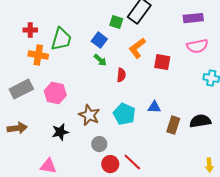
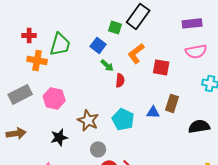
green arrow: (100, 60) -> (107, 65), moved
brown rectangle: (173, 125) -> (172, 103), moved

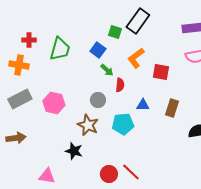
orange cross: (37, 60) -> (19, 65), moved
blue triangle: (153, 112) -> (143, 105), moved
cyan pentagon: (123, 119) -> (123, 124), turned -30
black star: (59, 137) -> (74, 151), moved, turned 30
gray circle: (98, 149) -> (98, 100), moved

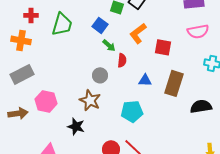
pink hexagon: (54, 103) -> (46, 101), moved
brown rectangle: (172, 108) -> (174, 83), size x1.4
cyan pentagon: (123, 124) -> (132, 111), moved

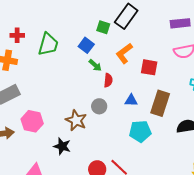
gray circle: (100, 75) -> (99, 106), moved
cyan pentagon: (132, 111) -> (140, 131), moved

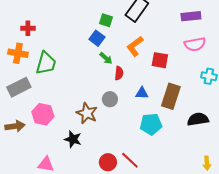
green square: (103, 27) -> (106, 20), moved
green trapezoid: (48, 44) -> (46, 63), moved

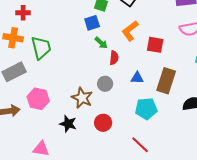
blue square: (97, 38) -> (92, 23), turned 35
green trapezoid: (46, 63) -> (41, 48), turned -30
red line: (130, 160) -> (140, 145), moved
red circle: (108, 162) -> (103, 123), moved

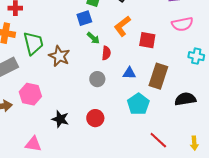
brown star: (82, 98) -> (59, 56), moved
cyan pentagon: (146, 109) -> (138, 104), turned -30
red line: (140, 145) -> (158, 140), moved

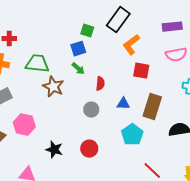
orange L-shape: (122, 26) -> (131, 45), moved
green arrow: (93, 38) -> (78, 69), moved
green trapezoid: (33, 43) -> (37, 64), moved, turned -70

